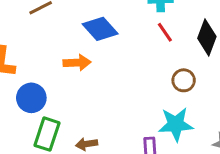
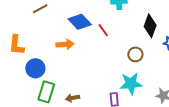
red line: (165, 32) -> (103, 30), moved

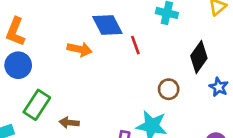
blue circle: (35, 68) -> (18, 65), moved

